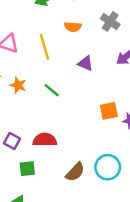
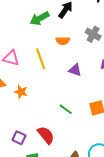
green line: (52, 90) -> (66, 109), moved
red semicircle: (45, 140) -> (46, 135), turned 54

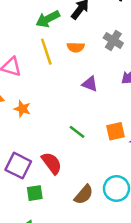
yellow line: (41, 59) -> (46, 52), moved
purple square: (19, 138) -> (18, 166), size x1.5

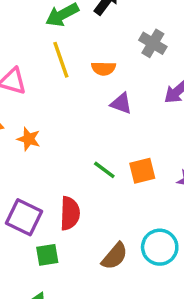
orange semicircle: (76, 47) -> (104, 68), moved
orange square: (116, 131) -> (142, 171), moved
red semicircle: (52, 163) -> (70, 213), turned 40

